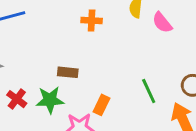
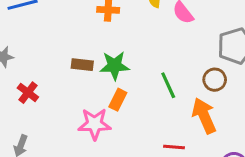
green star: (50, 100) -> (114, 66), moved

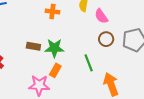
brown circle: (215, 80) -> (106, 39), moved

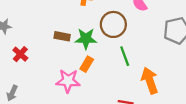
brown circle: (106, 39) -> (113, 24), moved, size x1.5

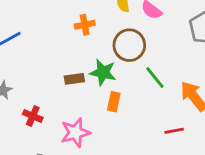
green star: (86, 39) -> (103, 72), turned 30
pink star: (68, 81) -> (75, 133), moved

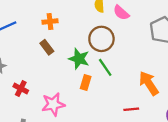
orange cross: (85, 25) -> (50, 22), moved
green line: (155, 77) -> (105, 67), moved
brown rectangle: (74, 79) -> (47, 47), moved, turned 56

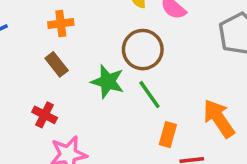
orange rectangle: (86, 82) -> (168, 135), moved
red cross: (21, 88) -> (45, 115), moved

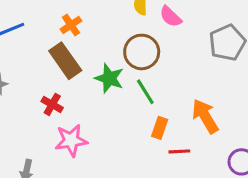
orange cross: (61, 23) -> (71, 25), turned -30
brown rectangle: (57, 64) -> (65, 61), size x1.6

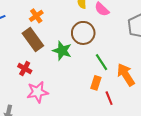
green line: (145, 92) -> (101, 62), moved
red line: (179, 151) -> (109, 98), turned 72

